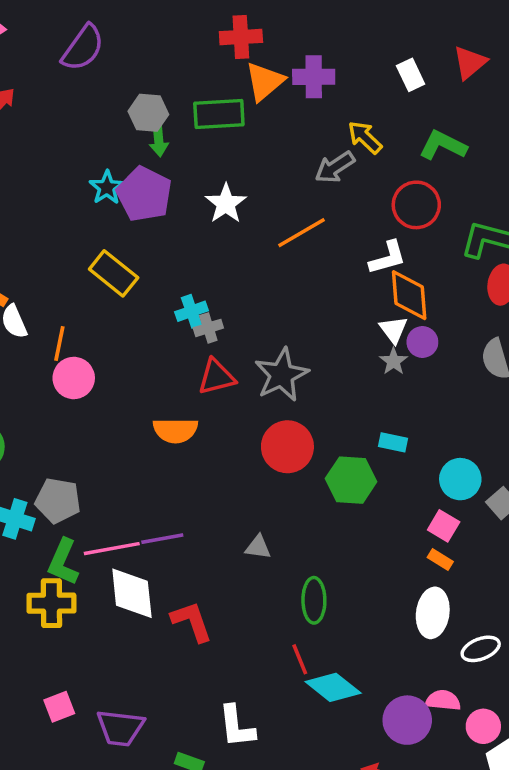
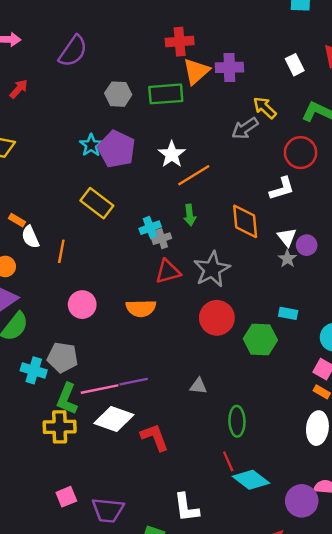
green arrow: (159, 140) -> (190, 215), moved
orange line: (302, 233) -> (194, 175), moved
orange diamond: (409, 295) -> (245, 221), moved
pink circle: (74, 378) -> (82, 305), moved
white diamond: (132, 593) -> (114, 419), turned -63

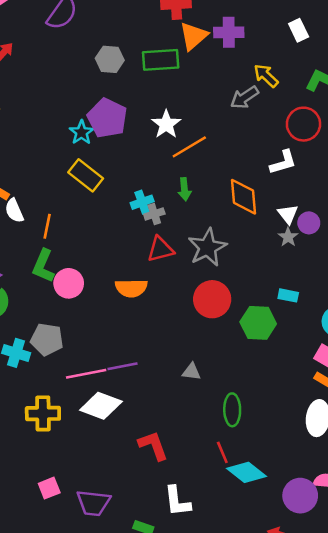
cyan star: (91, 145) -> (82, 132), moved
green L-shape: (67, 399) -> (43, 266), moved
red L-shape: (155, 437) -> (153, 446), moved

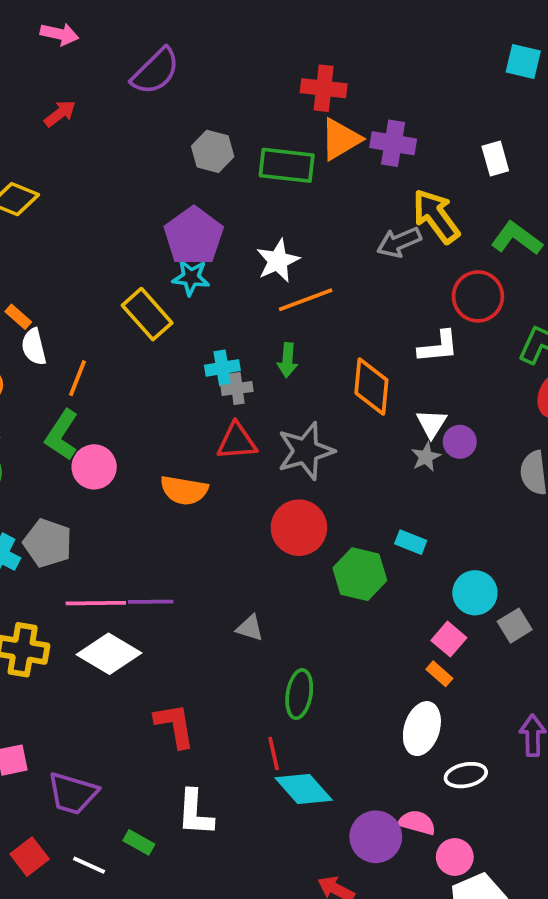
yellow arrow: (266, 76) -> (436, 216), size x1.4
cyan star: (82, 132) -> (191, 277), moved, turned 30

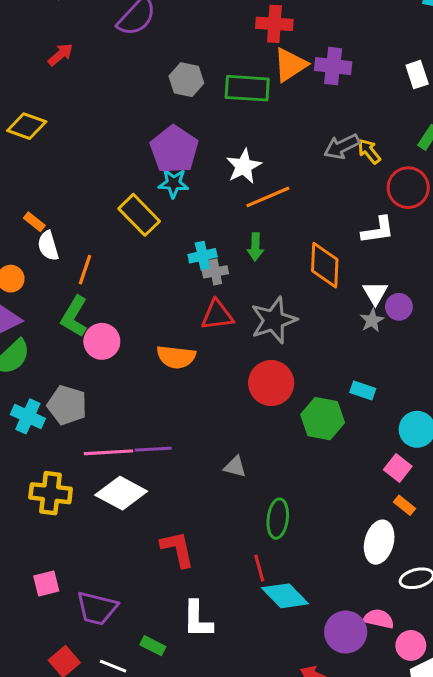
yellow arrow: (436, 216) -> (369, 151), moved, size x0.6
orange rectangle: (439, 674) -> (405, 505), moved

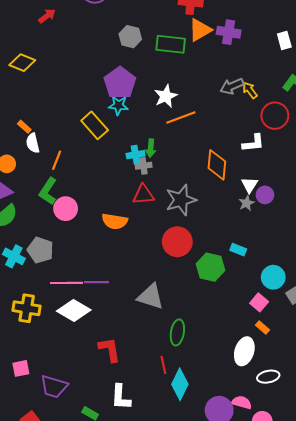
green arrow: (255, 247) -> (151, 148), moved
gray triangle: (235, 467) -> (151, 296), size x1.8
cyan diamond: (285, 596) -> (180, 384), turned 68

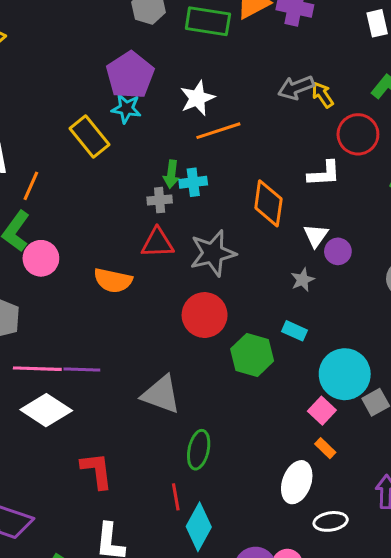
cyan cross: (136, 155) -> (193, 182), moved
gray star: (247, 203) -> (303, 280), moved
cyan circle: (273, 277) -> (345, 374), size x1.4

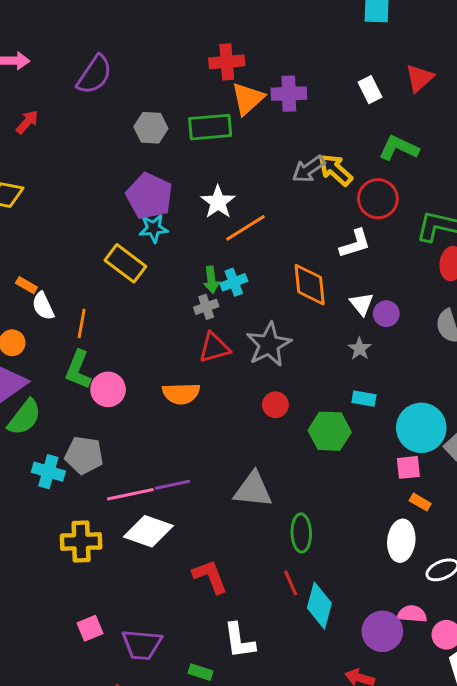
yellow arrow: (323, 95) -> (335, 170), size x1.4
red circle: (205, 315) -> (275, 405), size x0.6
pink square: (322, 411) -> (408, 467), turned -35

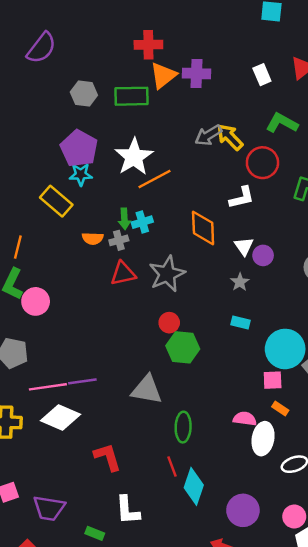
white star: (218, 202) -> (134, 157), size x1.4
orange semicircle: (181, 394) -> (93, 238), moved, size x0.7
green hexagon: (330, 431) -> (183, 347), moved
pink semicircle: (412, 614) -> (245, 419), moved

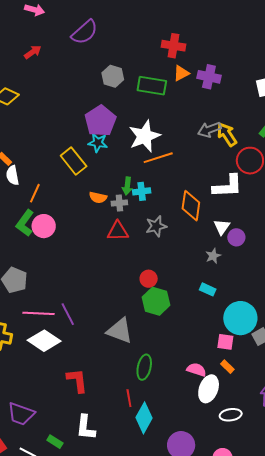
orange triangle: (163, 75) -> (181, 73), size x0.7
white L-shape: (242, 198) -> (228, 186), size x1.4
gray star: (167, 274) -> (156, 226), moved, size x0.7
pink circle: (36, 301) -> (44, 226), moved
purple line: (82, 381) -> (68, 314), turned 60

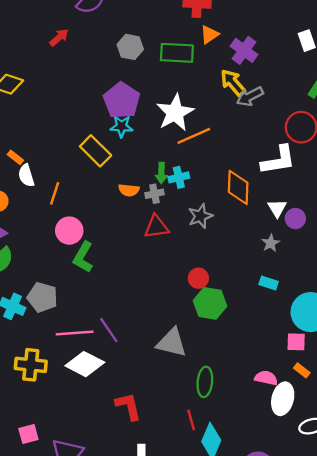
red arrow: (33, 52) -> (59, 37), moved
purple cross: (209, 77) -> (244, 50), moved, turned 30
yellow arrow: (227, 134) -> (233, 83), moved
green L-shape: (25, 223) -> (83, 257), moved

